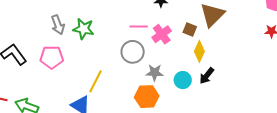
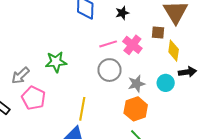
gray arrow: (58, 25) -> (20, 76), moved, turned 84
pink pentagon: (52, 57) -> (33, 98), turned -30
black arrow: (207, 76) -> (187, 72), turned -120

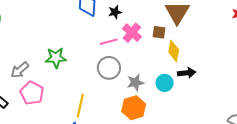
black star: (122, 13) -> (115, 12), moved
pink cross: (132, 45) -> (132, 33), moved

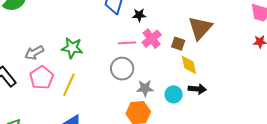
yellow diamond: (174, 51) -> (189, 65), turned -35
yellow line: (80, 106) -> (69, 85), moved

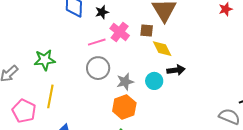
pink pentagon: (42, 78) -> (24, 111), moved

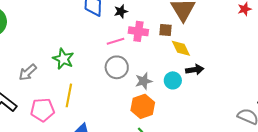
pink cross: (120, 32) -> (138, 31), turned -30
green star: (45, 60) -> (63, 59), turned 30
pink pentagon: (24, 111) -> (42, 110), turned -30

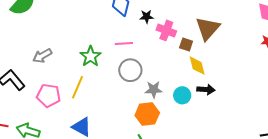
pink cross: (138, 31) -> (166, 30), moved
pink line: (116, 41) -> (124, 43), moved
green star: (63, 59) -> (91, 56), moved

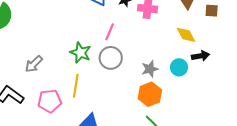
pink line: (124, 43) -> (110, 32), turned -48
brown square: (186, 44) -> (212, 11), moved
gray circle: (130, 70) -> (111, 58), moved

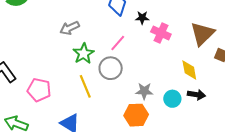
gray arrow: (34, 64) -> (70, 28), moved
yellow line: (76, 86) -> (85, 86), moved, turned -50

